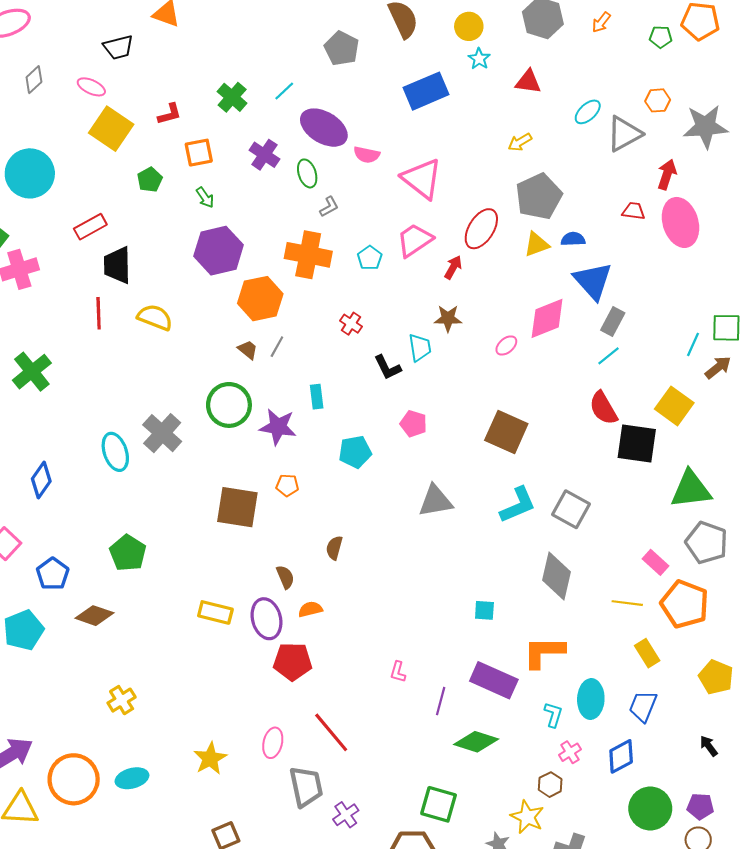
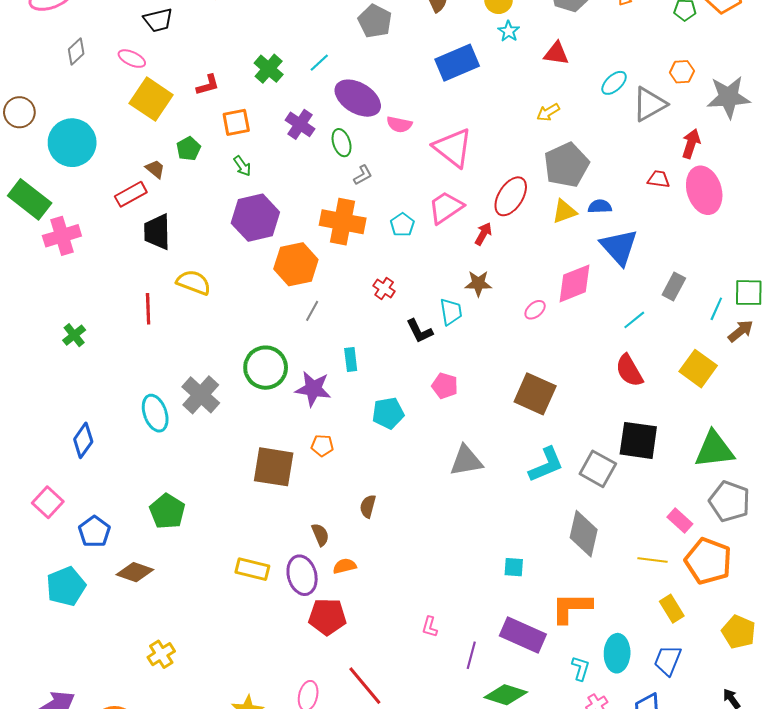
red line: (99, 313) -> (148, 309), moved
gray rectangle: (613, 322) -> (674, 286), moved
brown trapezoid: (248, 350) -> (155, 169), moved
green cross: (32, 372) -> (74, 335), size x0.6
black square: (637, 444) -> (638, 440), moved

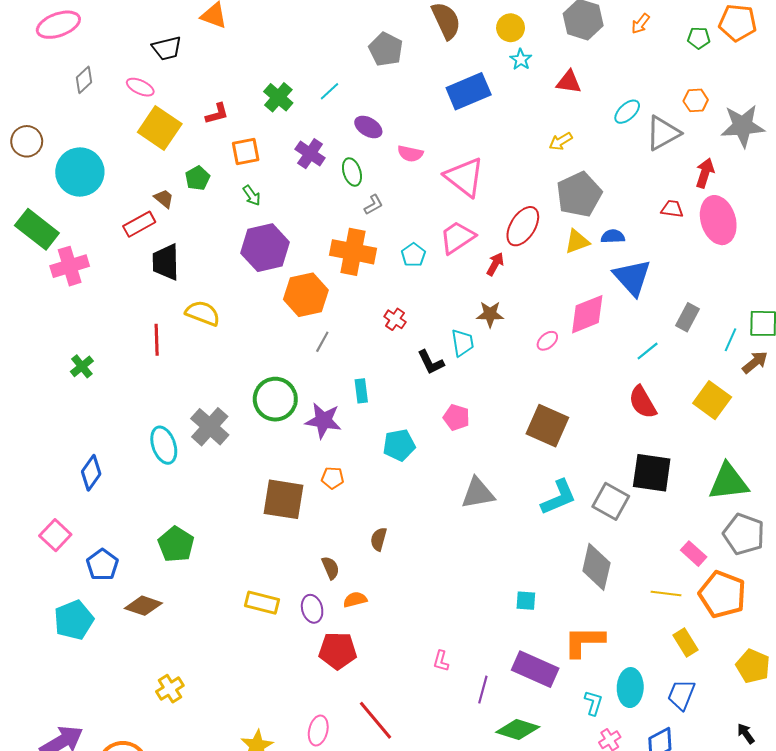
purple ellipse: (358, 98) -> (368, 127), size x0.6
purple ellipse: (302, 575) -> (312, 609), size x0.7

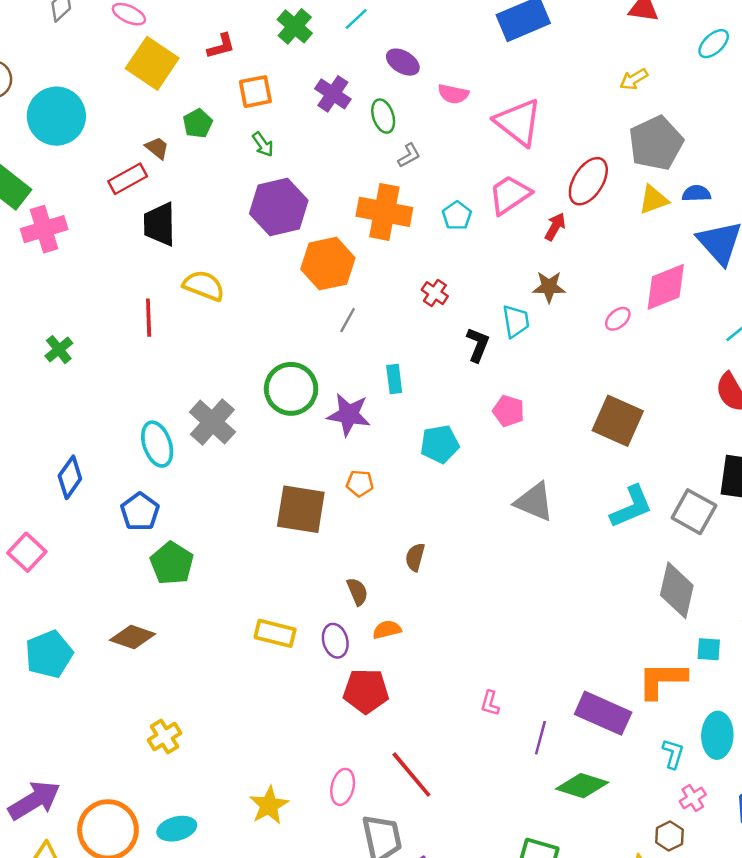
black L-shape: (431, 362) -> (478, 345), turned -132
gray triangle: (478, 493) -> (534, 502), turned 33
blue pentagon: (102, 565) -> (140, 512), moved
cyan square: (526, 601) -> (709, 649), moved

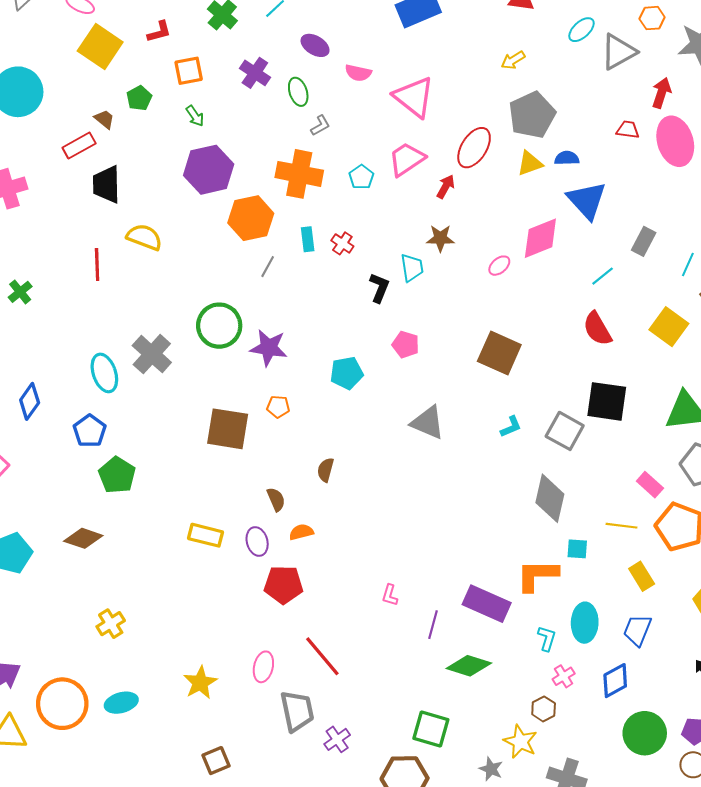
cyan rectangle: (394, 379) -> (308, 239), moved
cyan L-shape: (631, 507) -> (511, 427), size x0.6

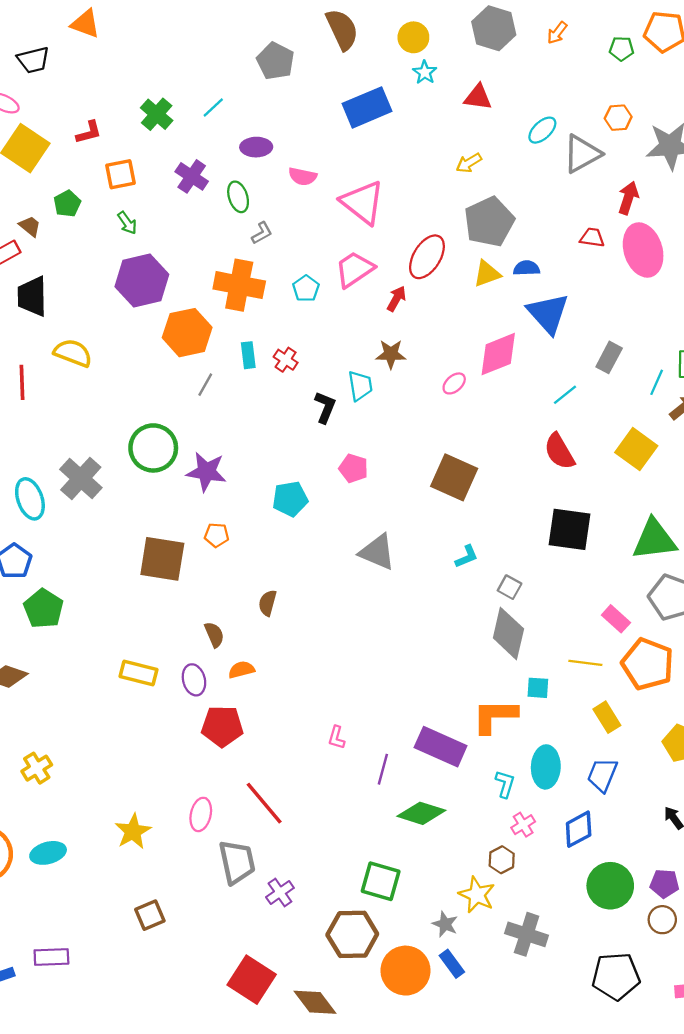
purple ellipse: (315, 45) -> (256, 147), turned -32
gray square: (565, 431) -> (510, 587), moved, size x0.6

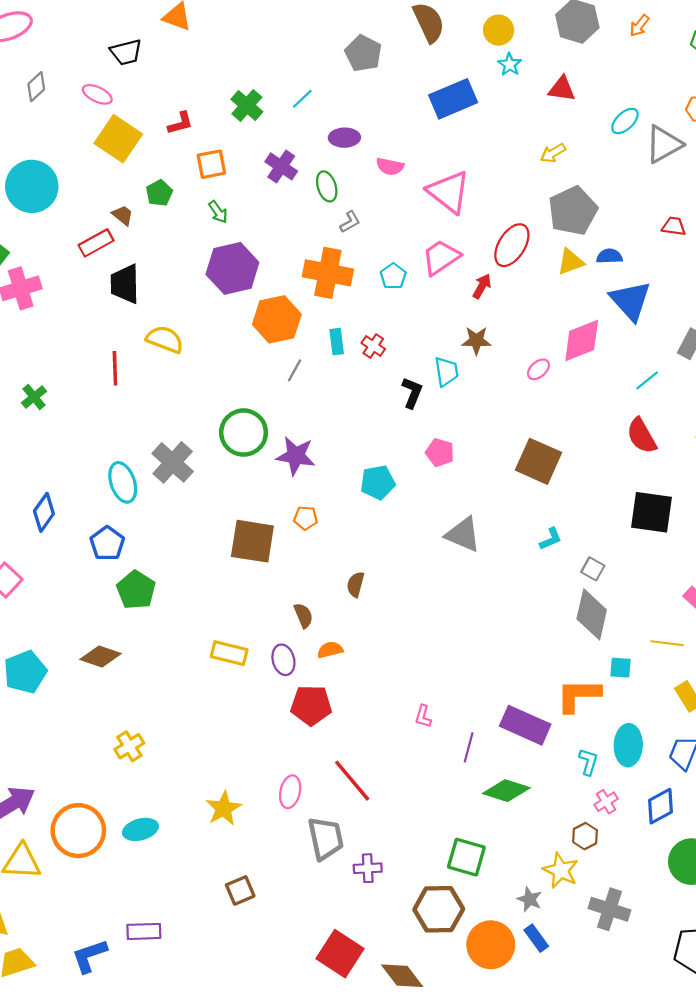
purple cross: (280, 893) -> (368, 868), turned 32

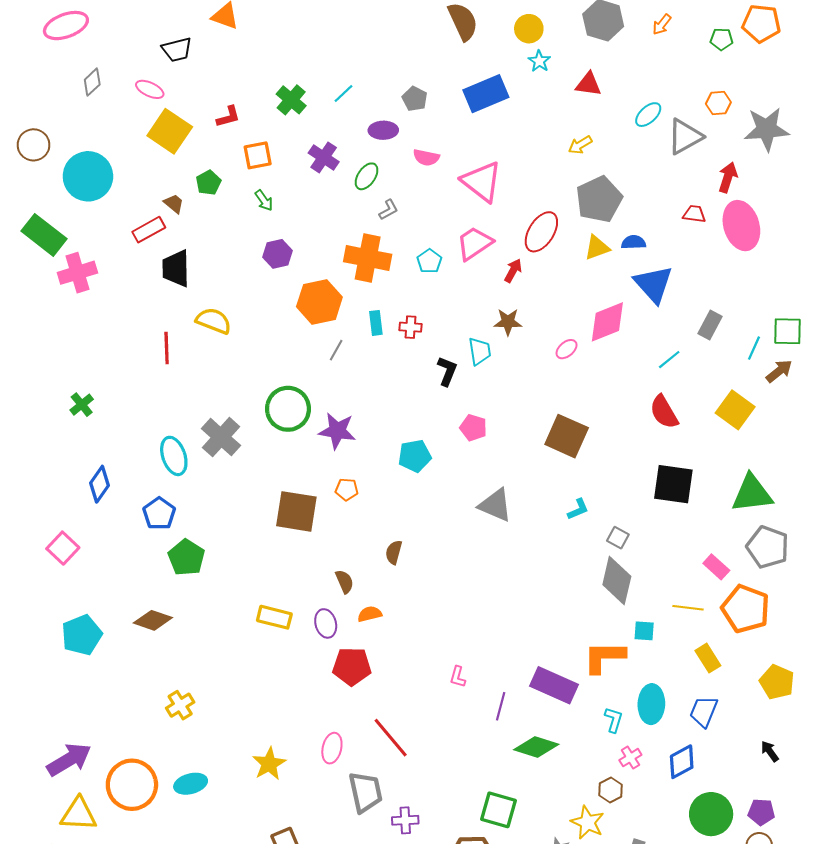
gray pentagon: (363, 53) -> (415, 99), moved, size x0.7
green ellipse: (327, 186) -> (367, 176), turned 52
purple hexagon: (232, 268) -> (278, 254), size x0.6
red cross: (373, 346) -> (411, 327), turned -30
green cross: (34, 397) -> (82, 405), moved

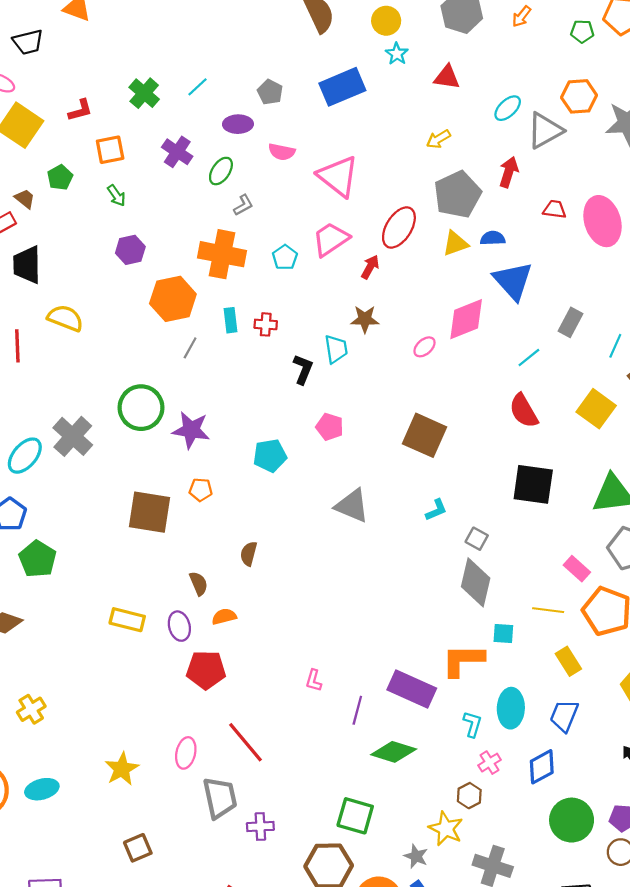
orange hexagon: (718, 103) -> (579, 96), size x1.4
red arrow: (728, 177) -> (509, 172), moved
cyan ellipse: (174, 456) -> (25, 456), turned 60

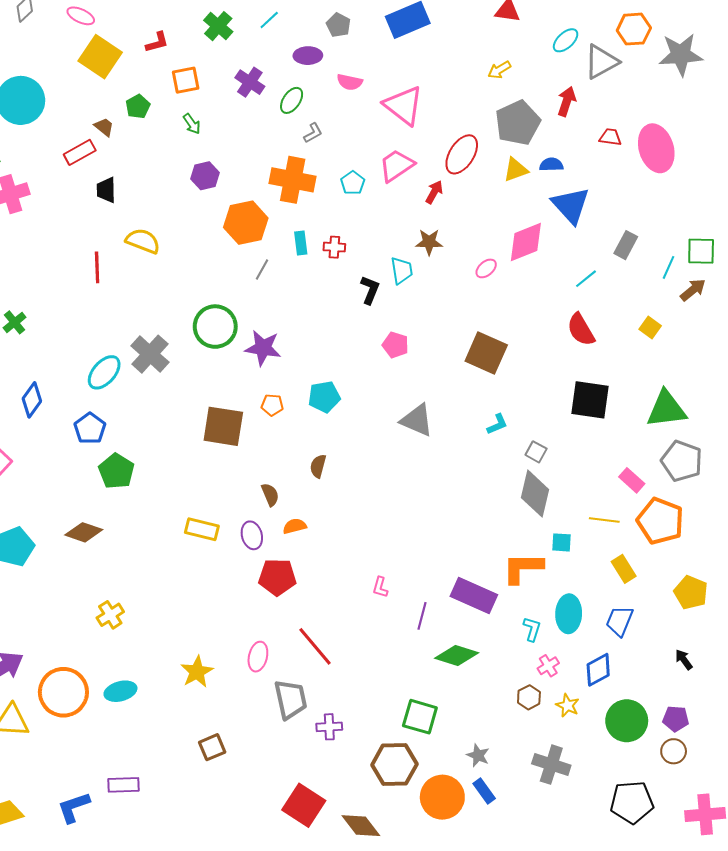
black trapezoid: (27, 265) -> (106, 190), size x0.7
yellow square: (596, 409) -> (650, 328), size x0.6
cyan pentagon: (270, 456) -> (324, 397), moved
yellow star: (446, 829) -> (568, 705), moved, size x0.7

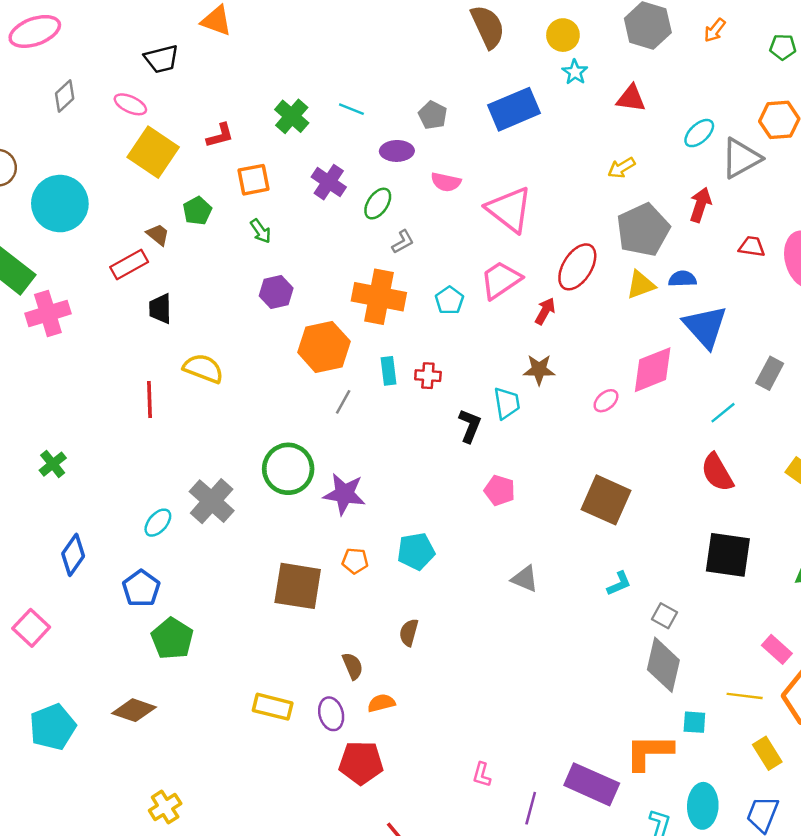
cyan line: (269, 20) -> (351, 109), turned 65
cyan ellipse: (104, 372) -> (158, 523), size x0.7
gray triangle: (417, 420) -> (525, 579), size x0.7

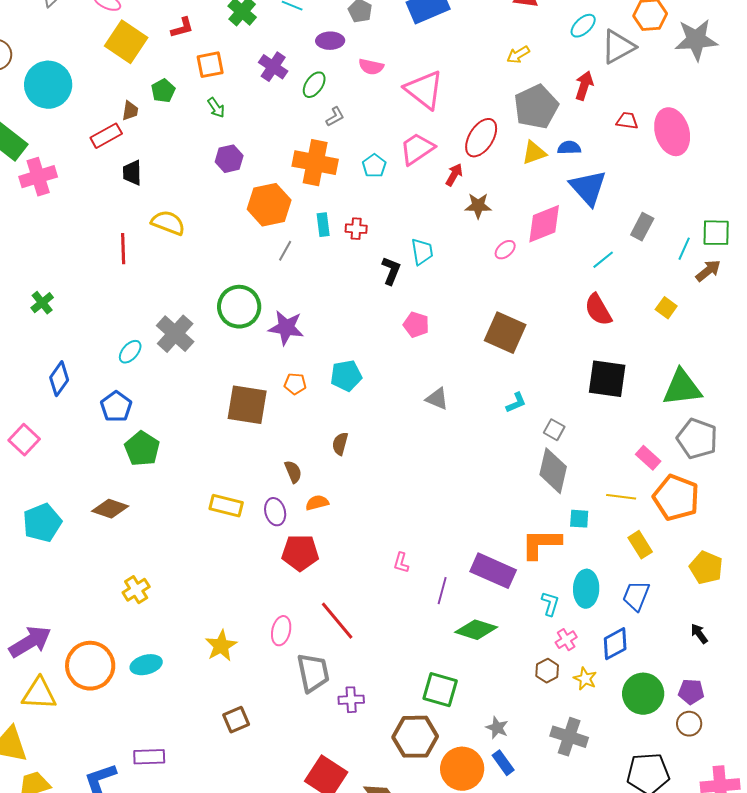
brown trapezoid: (158, 235) -> (130, 111), turned 60
brown star: (539, 370) -> (478, 206), moved

